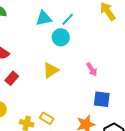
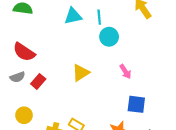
cyan line: (68, 19) -> (99, 17), turned -48
cyan circle: (61, 37) -> (109, 37), moved

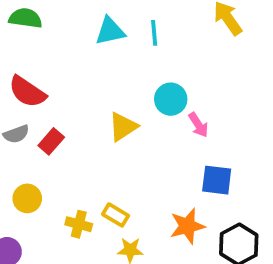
cyan circle: (109, 37) -> (171, 99), moved

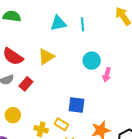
pink arrow: (198, 125) -> (107, 75), turned 48
yellow triangle: (123, 127) -> (46, 57), moved
blue square: (217, 180) -> (76, 105), moved

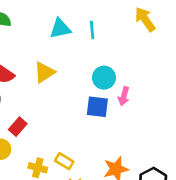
red rectangle: (26, 84) -> (18, 127), moved
blue square: (76, 105) -> (97, 107), moved

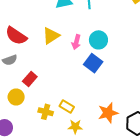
pink arrow: (124, 96) -> (76, 42), moved
blue square: (97, 107) -> (93, 63), turned 30

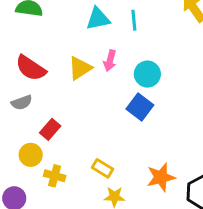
pink arrow: (76, 42) -> (110, 61), moved
yellow cross: (46, 112) -> (55, 176), moved

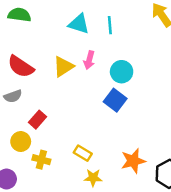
cyan triangle: (98, 19) -> (79, 24), turned 30

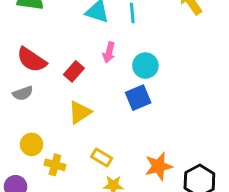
yellow triangle: (63, 67) -> (80, 112), moved
blue square: (115, 100) -> (138, 98), turned 30
red rectangle: (38, 120) -> (74, 71), moved

